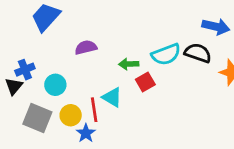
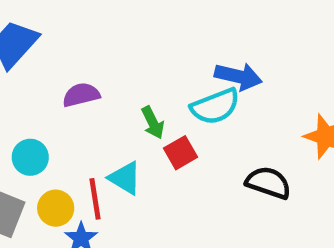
blue arrow: (216, 27) -> (238, 76), moved
black semicircle: (198, 53) -> (268, 183), moved
green arrow: (129, 64) -> (153, 123), turned -114

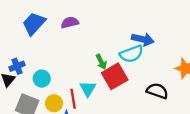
purple semicircle: (81, 95) -> (70, 22), moved
red square: (180, 153) -> (115, 76), size x1.6
cyan triangle: (125, 178) -> (88, 89), turned 30

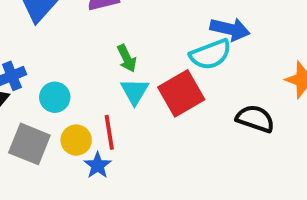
green arrow: (101, 62) -> (127, 58), moved
cyan triangle: (88, 89) -> (135, 91), moved

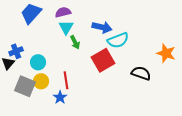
blue arrow: (230, 29) -> (102, 27), moved
cyan triangle: (135, 91) -> (66, 27), moved
yellow circle: (76, 140) -> (41, 81), moved

